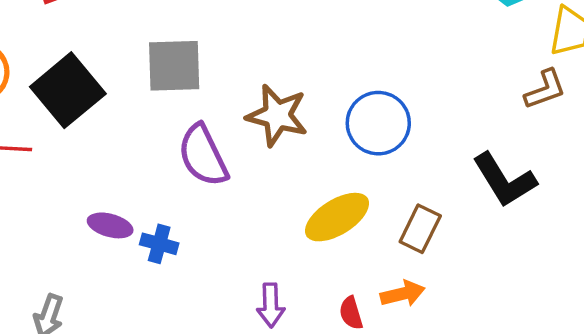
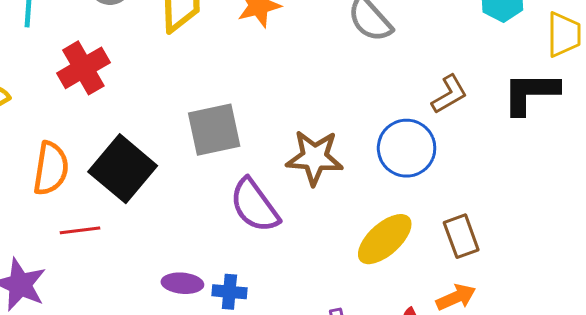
brown L-shape: (545, 89) -> (449, 94), moved
black L-shape: (504, 180) -> (531, 93), moved, turned 132
brown rectangle: (420, 229) -> (461, 236), turned -36

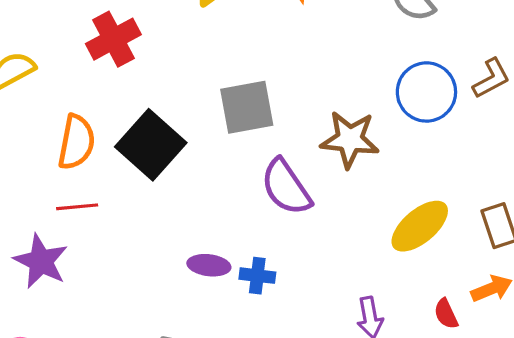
blue circle: (407, 148) -> (426, 92), moved
red line: (80, 230) -> (77, 207), moved

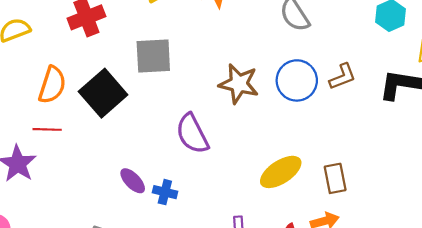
gray square: (247, 107) -> (153, 56), moved
brown star: (350, 139) -> (239, 84), moved
purple ellipse: (209, 265) -> (133, 181), turned 32

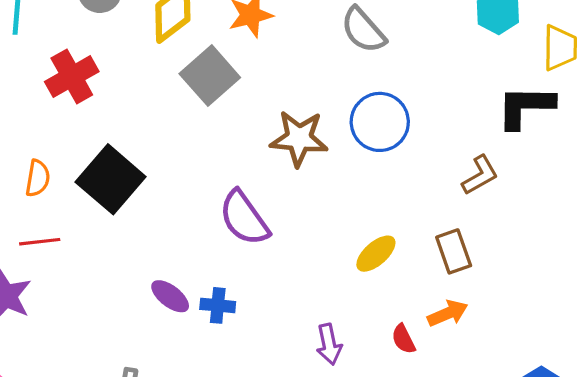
gray square: (153, 56) -> (210, 76), moved, turned -30
brown L-shape: (342, 77) -> (480, 175), moved
orange semicircle: (52, 85) -> (38, 178), size x0.7
yellow ellipse: (281, 172) -> (376, 254), size x0.7

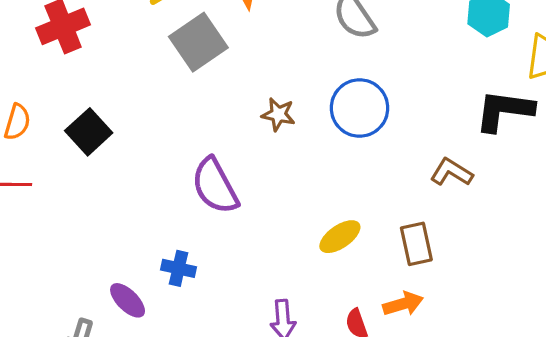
brown star: (299, 138) -> (278, 114), size x0.6
brown L-shape: (480, 175) -> (451, 172), turned -126
black square: (111, 179) -> (89, 132), size x0.7
purple ellipse: (170, 296) -> (128, 300), moved

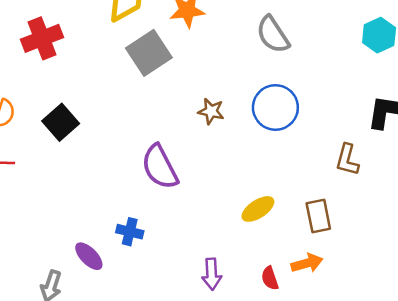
brown L-shape: (451, 172) -> (347, 160), turned -108

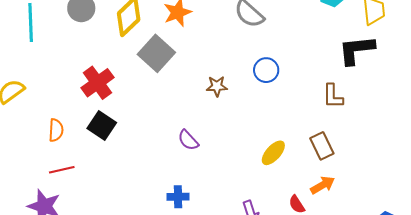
red cross: (42, 38) -> (97, 83), moved
blue circle: (275, 107) -> (266, 70), size x0.7
purple semicircle: (160, 167) -> (188, 140), size x0.6

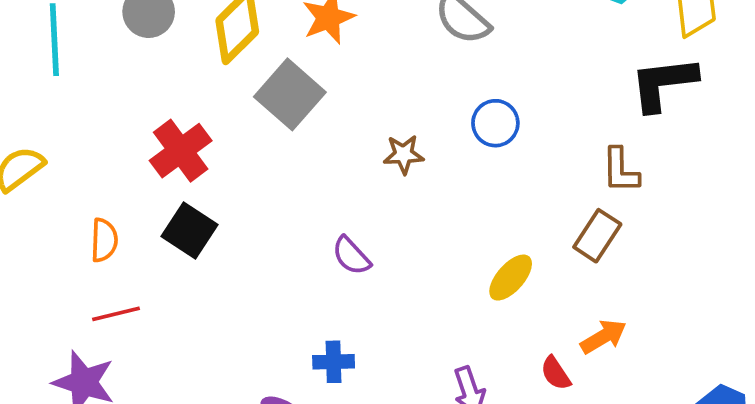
brown rectangle: (322, 146) -> (597, 236), moved, turned 60

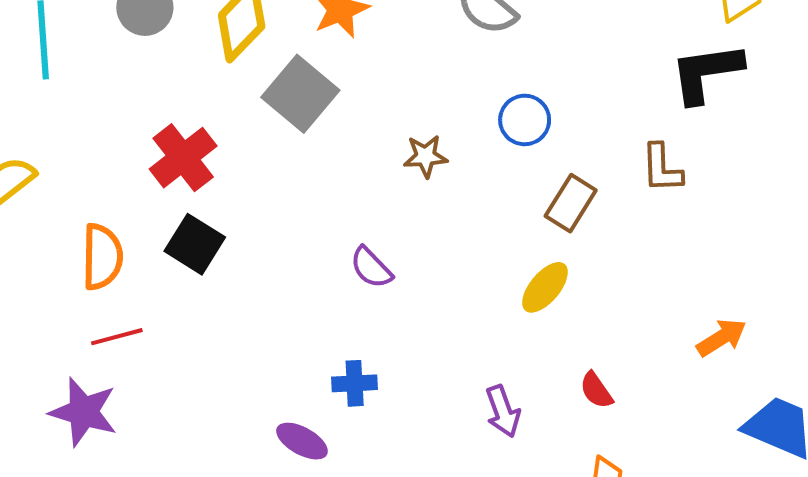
brown rectangle: (597, 236) -> (571, 203), moved
orange semicircle: (104, 240) -> (102, 257), size x1.4
orange arrow: (603, 337) -> (722, 338), moved

